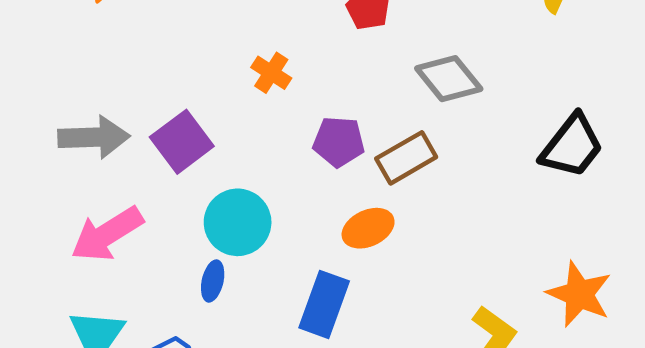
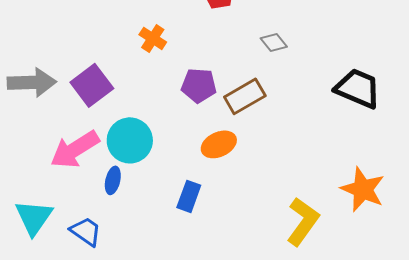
gray diamond: (449, 79) -> (274, 42), size x0.6
black trapezoid: (572, 146) -> (358, 88), turned -105
pink arrow: (107, 234) -> (75, 149), moved
blue rectangle: (324, 304) -> (189, 196), size x0.7

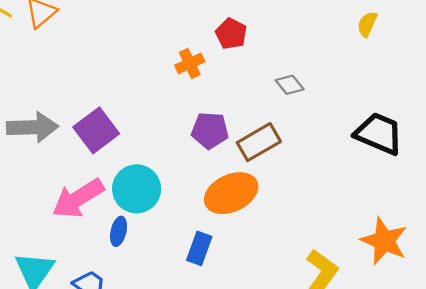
orange cross: (153, 38) -> (190, 63), moved, turned 32
orange ellipse: (219, 144) -> (231, 193), size x1.4

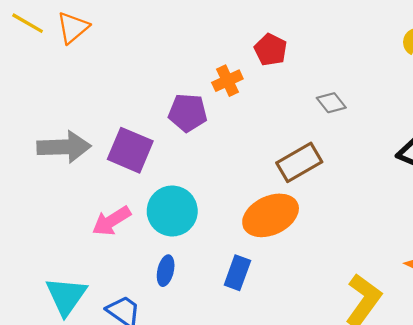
purple square: (96, 130) -> (130, 150), turned -30
purple pentagon: (210, 130) -> (188, 113), moved
pink arrow: (78, 198) -> (111, 221), size x0.7
blue ellipse: (119, 231) -> (166, 271), moved

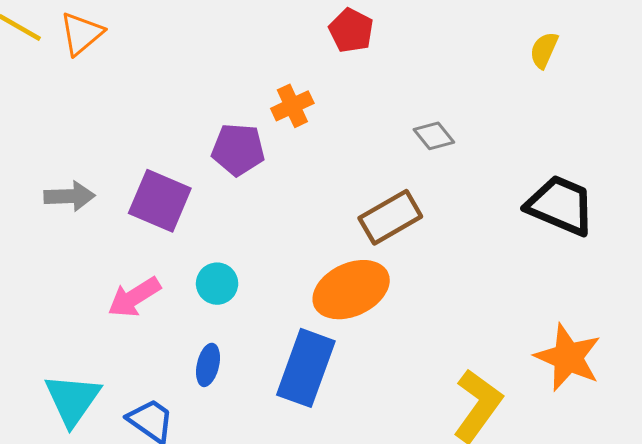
red pentagon: (271, 50) -> (351, 31), moved
gray arrow: (64, 147) -> (69, 196), size x0.7
cyan circle: (172, 211) -> (217, 284), size x0.6
blue rectangle: (237, 273) -> (306, 368), size x1.6

